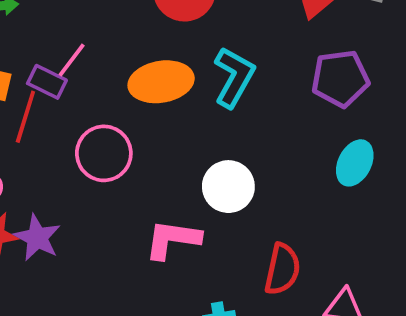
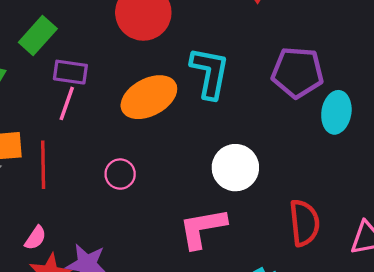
purple pentagon: (340, 78) -> (297, 72), moved, turned 30
purple rectangle: (47, 82) -> (70, 72), moved
pink circle: (104, 153) -> (120, 174), size x0.6

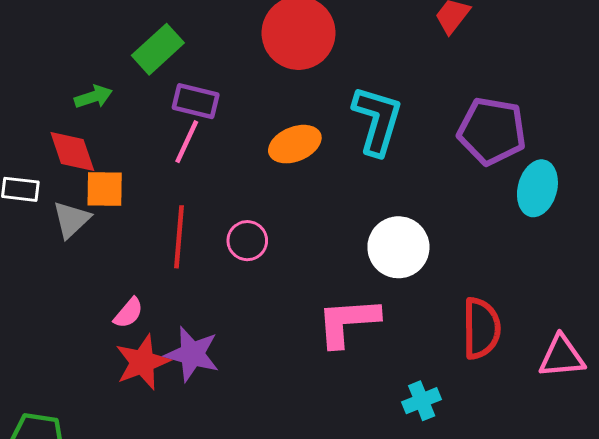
orange ellipse: (149, 97) -> (295, 144), size x0.7
red line: (43, 165) -> (179, 237), moved

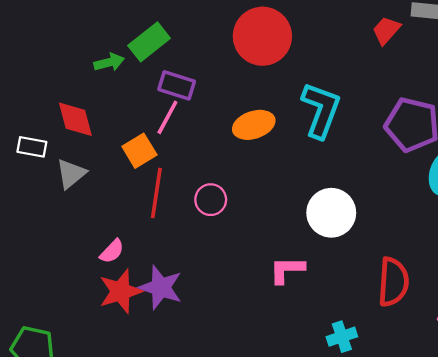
green arrow: (93, 97) -> (109, 62), moved
orange square: (105, 189) -> (139, 151), moved, turned -36
pink L-shape: (348, 322) -> (287, 270), size x0.7

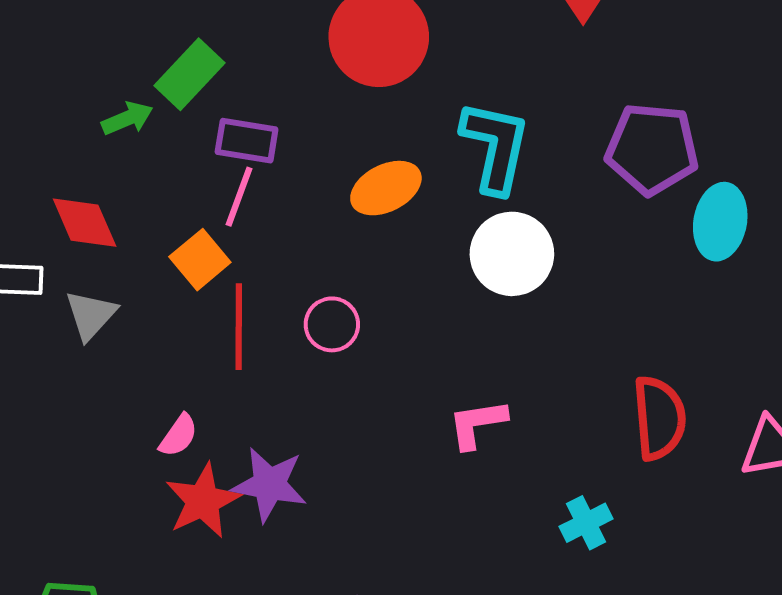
white circle: (331, 213) -> (512, 254), moved

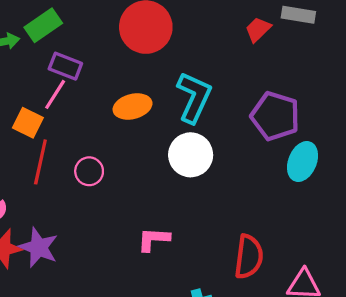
orange square: (200, 260) -> (28, 123), turned -36

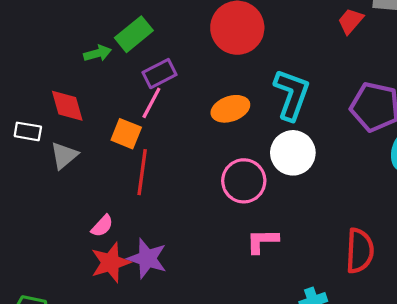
purple rectangle: (65, 66) -> (159, 74), turned -44
pink circle: (89, 171) -> (244, 181), moved, size x1.5

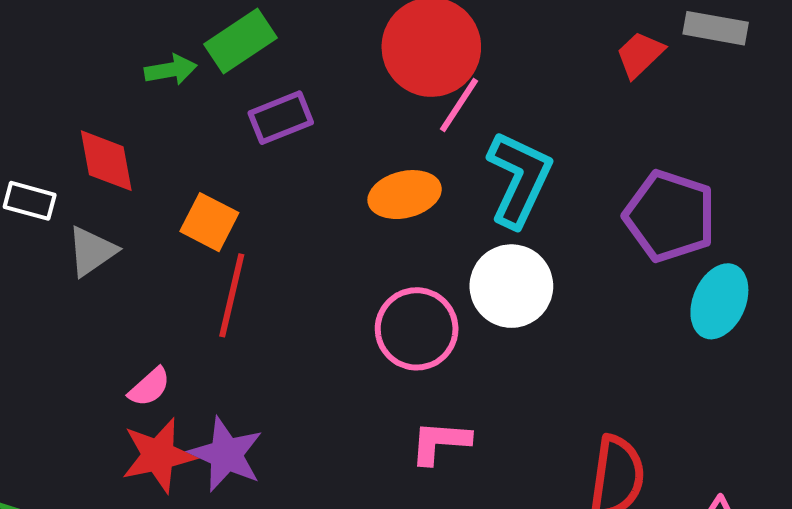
pink line: (151, 103) -> (459, 105), moved

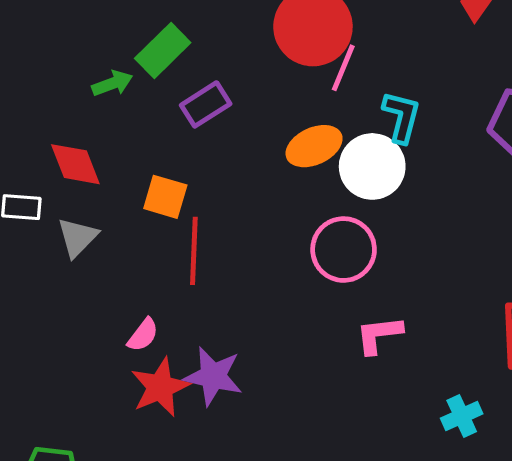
cyan L-shape: (519, 179) -> (402, 117), size x0.7
white circle: (511, 286) -> (372, 166), moved

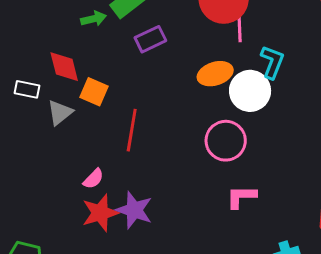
pink line: (343, 68) -> (239, 27), turned -32
orange square: (165, 197) -> (94, 92), moved

